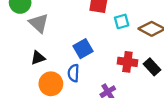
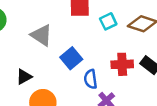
gray triangle: (39, 23) -> (41, 35), moved
blue semicircle: (73, 73) -> (91, 79), moved

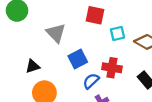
red cross: (122, 64) -> (112, 68), moved
blue semicircle: (91, 79) -> (91, 81), turned 42

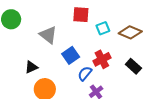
red cross: (112, 68) -> (102, 59), turned -30

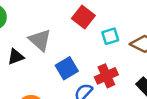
red square: (81, 15) -> (83, 17), turned 30
black triangle: (31, 67) -> (16, 57), moved

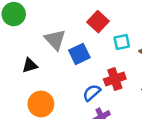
black triangle: (16, 57) -> (30, 65), moved
blue square: (67, 68) -> (79, 54), moved

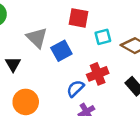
red square: (98, 22) -> (78, 18), turned -30
black triangle: (30, 65) -> (13, 64), turned -42

